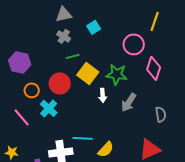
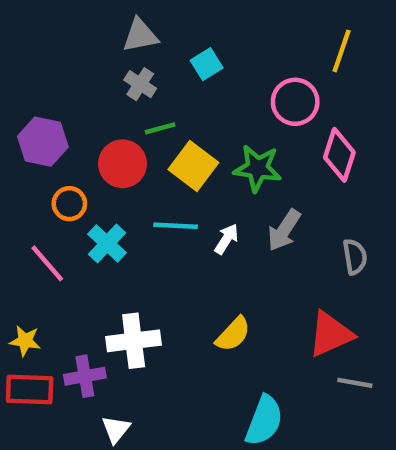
red circle: (60, 83) -> (123, 164), moved
white arrow: (103, 95) -> (227, 239), moved, turned -144
cyan line: (83, 138) -> (176, 226), moved

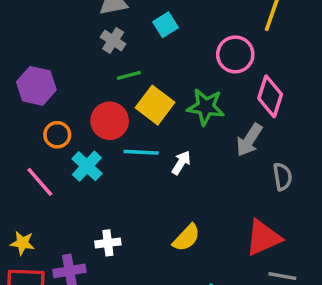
red circle: (123, 164) -> (110, 121), moved
gray arrow: (284, 230) -> (249, 140), moved
white cross: (134, 341) -> (108, 243), size x0.6

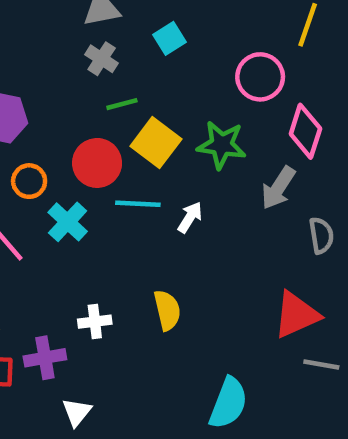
yellow semicircle: (186, 238) -> (167, 310), moved, turned -56

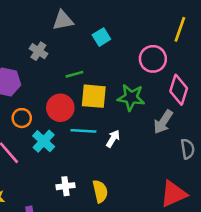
gray cross: (102, 59) -> (38, 51), moved
yellow square: (156, 143) -> (94, 96), turned -32
white cross: (95, 322) -> (65, 186), moved

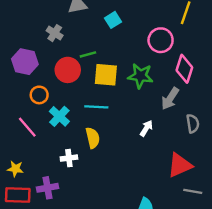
red circle: (60, 108) -> (68, 70), moved
white arrow: (113, 139) -> (146, 128), moved
white cross: (65, 186) -> (69, 158), moved
yellow semicircle: (100, 191) -> (93, 138), moved

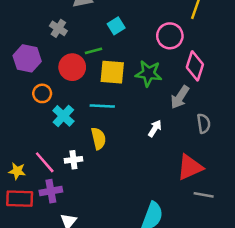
cyan square: (113, 20) -> (116, 26), moved
pink line: (27, 127) -> (45, 162), moved

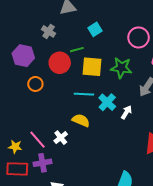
cyan cross: (63, 116) -> (107, 102), moved
yellow semicircle: (98, 138) -> (81, 120), turned -54
white cross: (73, 160) -> (61, 138), turned -32

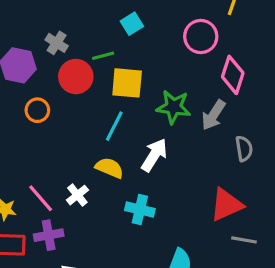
gray cross: (49, 31) -> (57, 43), moved
green star: (121, 68) -> (174, 107), moved
cyan line: (84, 94) -> (114, 126), turned -66
cyan cross: (107, 102) -> (140, 209), moved, turned -30
white arrow: (126, 112) -> (154, 155), moved, size x1.5

